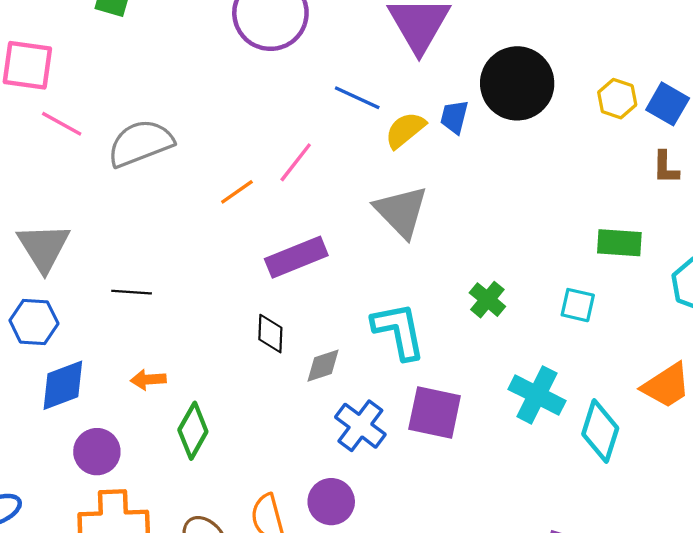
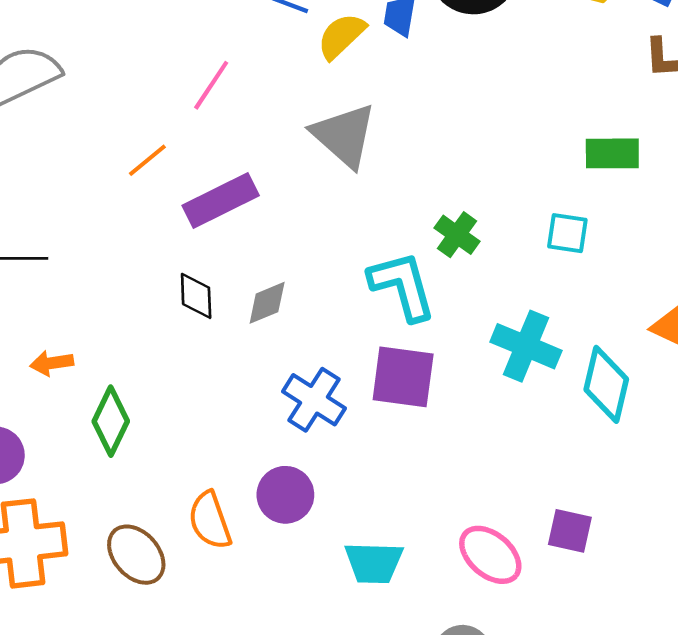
orange line: (237, 192) -> (147, 160), moved
cyan L-shape: (399, 331) -> (402, 286), moved
gray diamond: (323, 366) -> (267, 303), moved

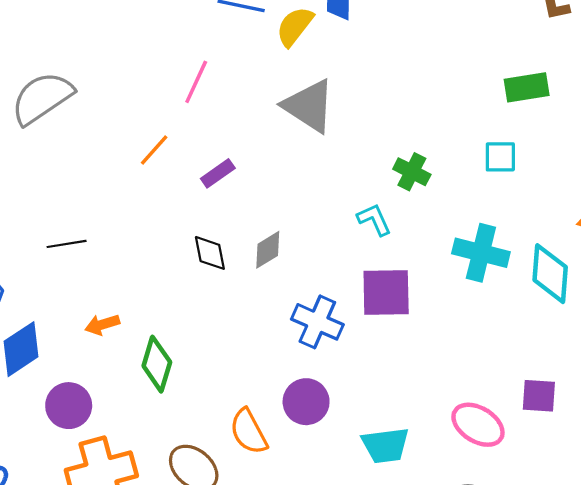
purple rectangle: (221, 200) -> (218, 173), size x0.6
cyan L-shape: (402, 286) -> (374, 219), size x0.6

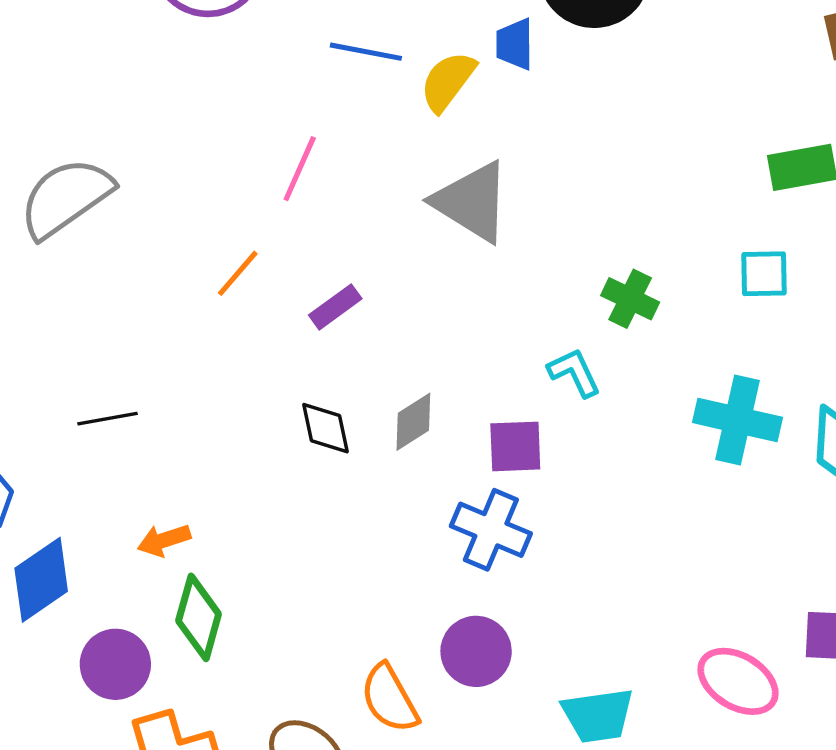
purple square: (386, 292) -> (515, 446), moved, size x0.7
green diamond: (157, 364) -> (199, 617), moved

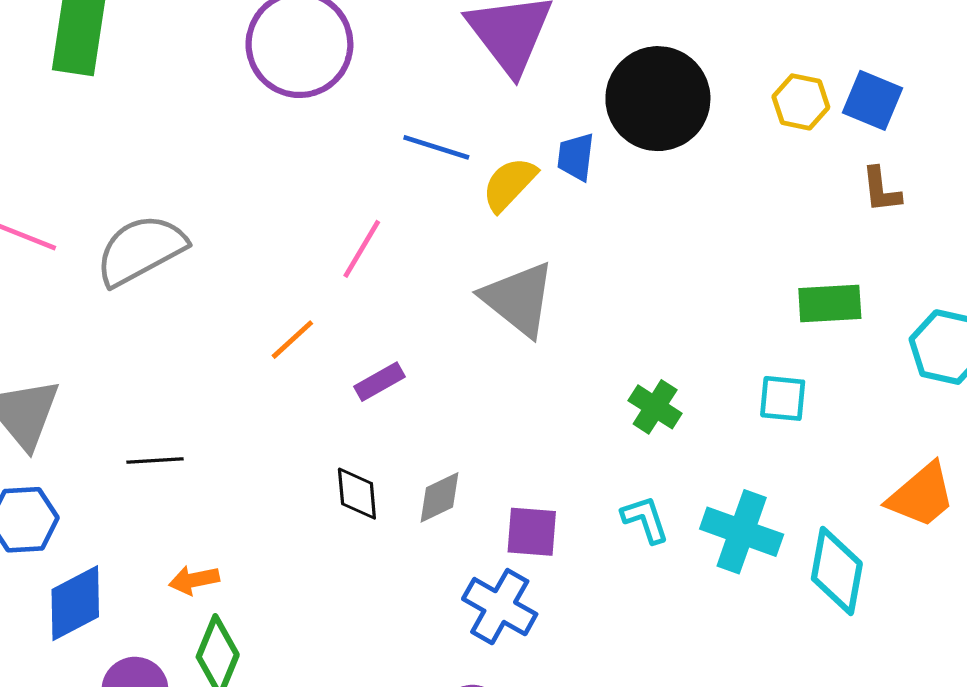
cyan L-shape: (574, 373) -> (645, 519), moved

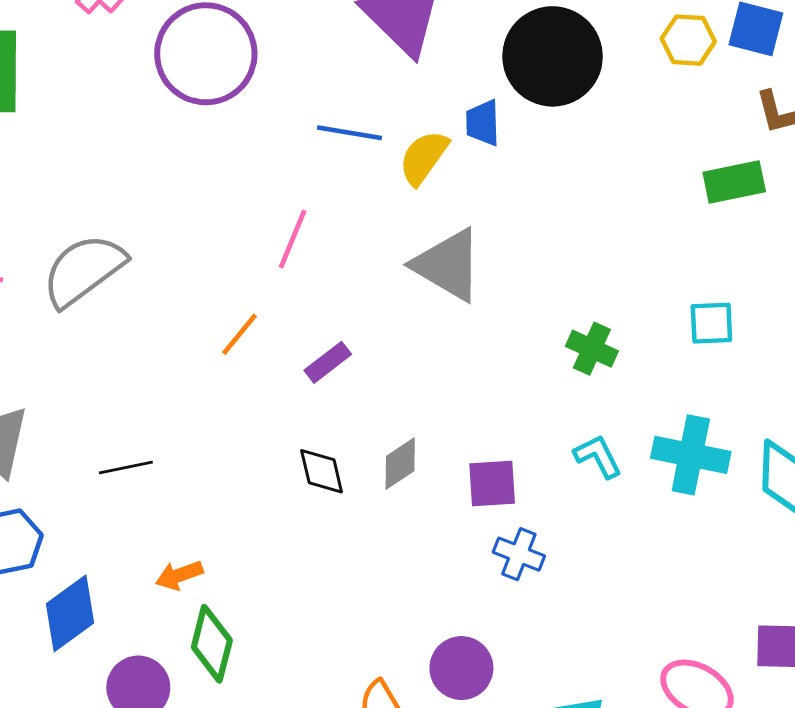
green rectangle: (830, 304) -> (734, 182), moved
blue cross: (500, 607) -> (519, 554), moved, size x0.7

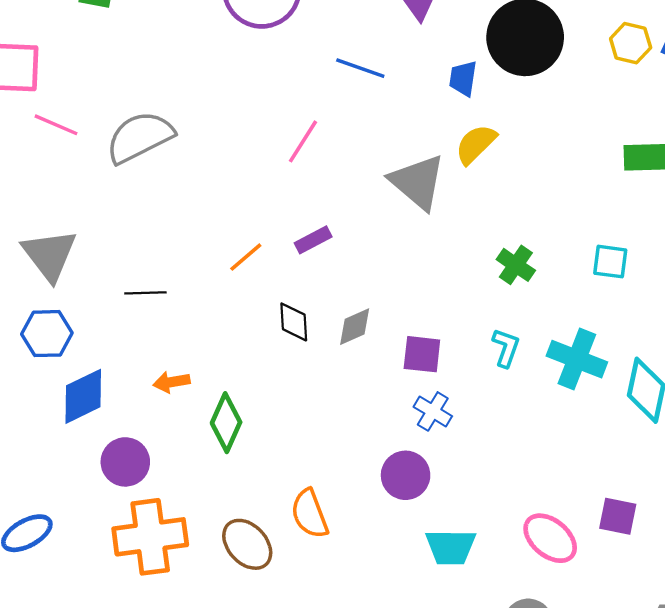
yellow semicircle: (424, 158) -> (476, 144), moved
orange line: (239, 334) -> (246, 257), moved
cyan L-shape: (598, 456) -> (506, 348), turned 36
green diamond: (212, 644) -> (226, 423), moved
purple circle: (461, 668) -> (406, 475), moved

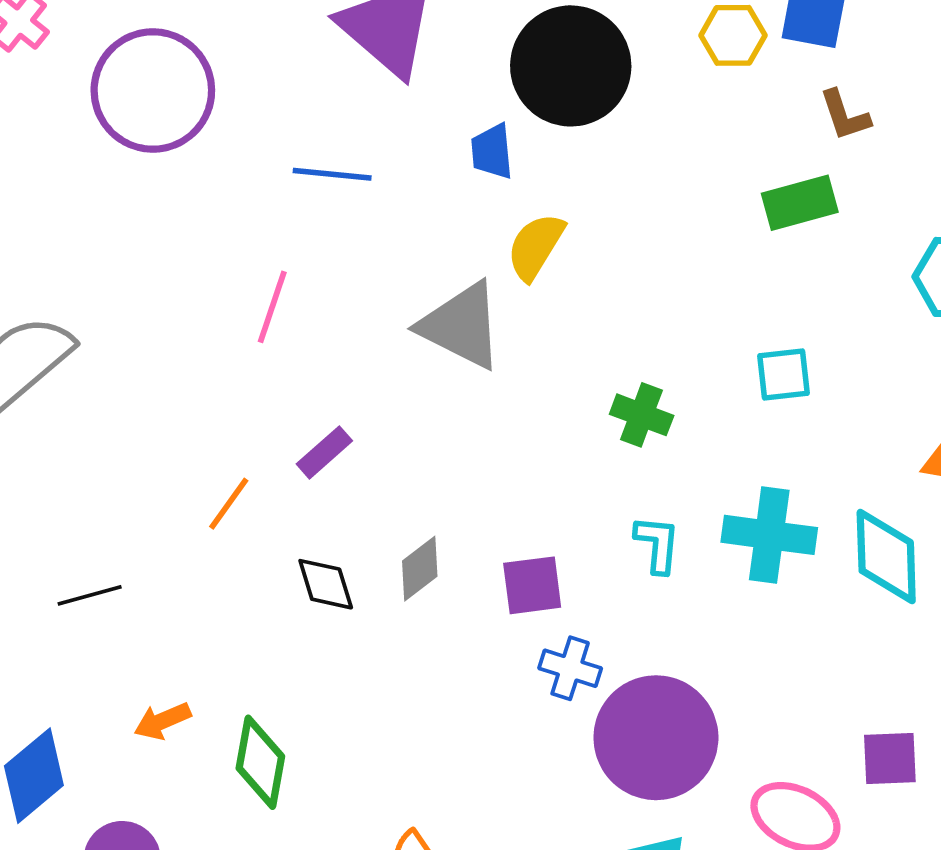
purple circle: (406, 475) -> (656, 738), moved, size x1.6

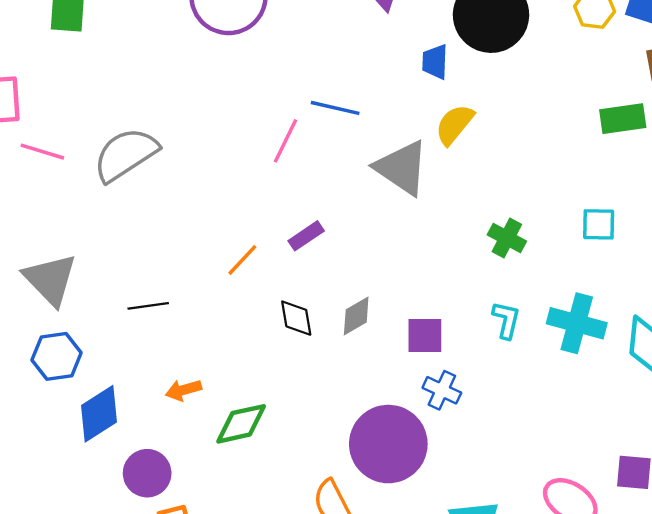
blue line: (332, 174) -> (335, 108), moved
purple circle: (656, 738) -> (388, 444), moved
green diamond: (260, 762) -> (241, 424), turned 60

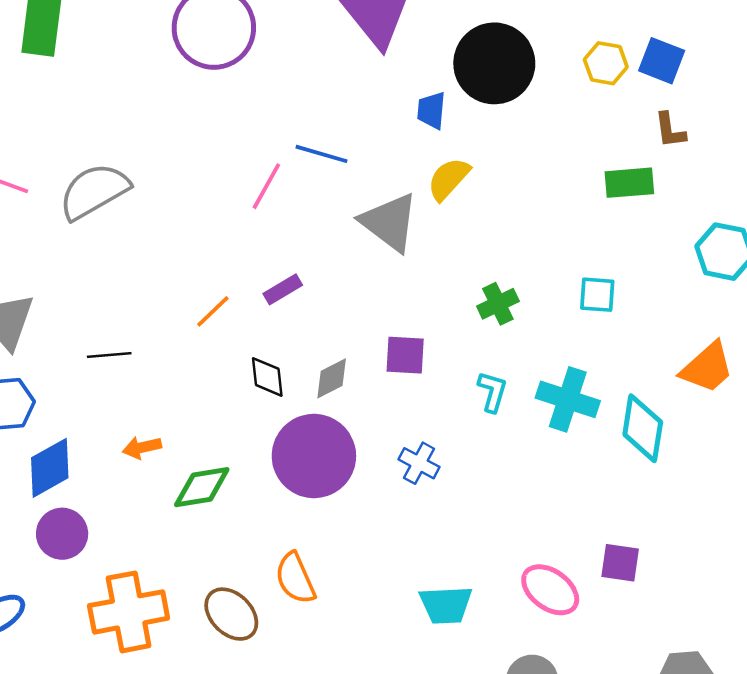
green cross: (507, 238) -> (498, 304), turned 33
purple square: (425, 335) -> (405, 355), moved
purple circle: (388, 444) -> (314, 456), moved
purple circle: (147, 473) -> (62, 534), moved

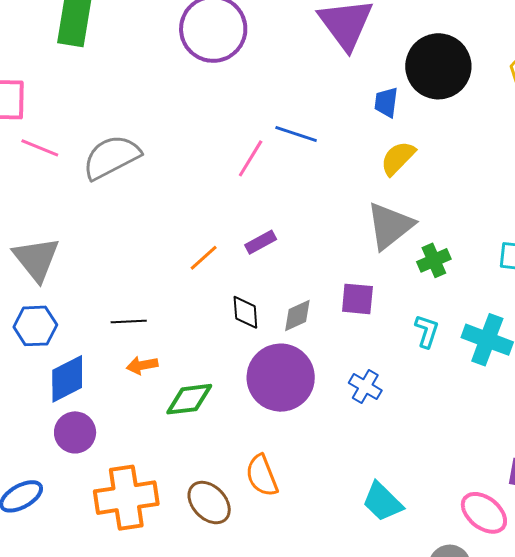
gray triangle: (389, 222) -> (390, 226), moved, turned 42
black line: (109, 355) -> (129, 321), moved
pink ellipse: (550, 590) -> (484, 513), moved
cyan trapezoid: (446, 605) -> (382, 502), turned 45

